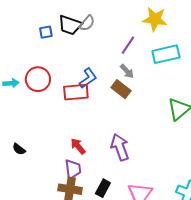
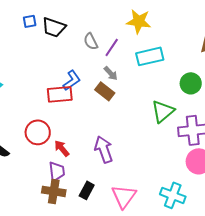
gray semicircle: (87, 23) -> (91, 41), moved, turned 114
blue square: (46, 32) -> (30, 21), moved
red circle: (38, 79) -> (38, 132), moved

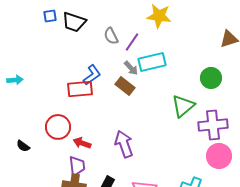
cyan rectangle: (150, 56) -> (152, 62), moved
red arrow: (62, 148) -> (82, 143), turned -30

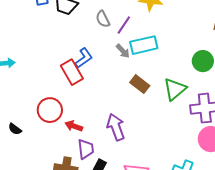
brown rectangle: (125, 86) -> (140, 84), moved
red rectangle: (80, 89) -> (72, 72), turned 65
purple trapezoid: (77, 166) -> (86, 149), moved

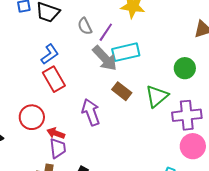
gray arrow: (123, 51) -> (105, 58), size x1.8
blue L-shape: (84, 58) -> (50, 54), moved
purple arrow: (116, 127) -> (91, 112), moved
purple trapezoid: (86, 149) -> (58, 148), moved

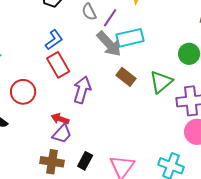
purple arrow: (91, 112) -> (82, 90), moved, turned 36
red circle: (32, 117) -> (23, 92), moved
purple trapezoid: (58, 148) -> (62, 134), turned 50

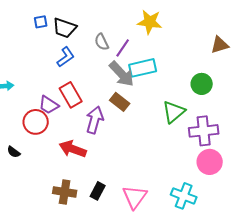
blue L-shape: (54, 40) -> (66, 57), moved
brown rectangle: (126, 77) -> (120, 102), moved
red arrow: (60, 119) -> (73, 149), size x1.5
purple trapezoid: (62, 134) -> (49, 105), moved, turned 80

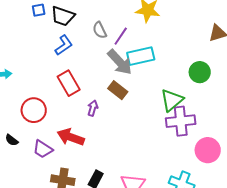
purple trapezoid: (49, 105) -> (43, 149), moved
purple arrow: (95, 120) -> (93, 108), size x0.6
purple cross: (204, 131) -> (181, 121), moved

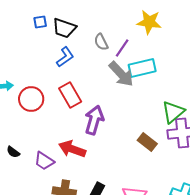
brown rectangle: (118, 90) -> (147, 142), moved
purple arrow: (93, 108) -> (94, 120), size x1.8
red circle: (34, 110) -> (31, 99), moved

